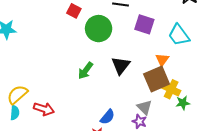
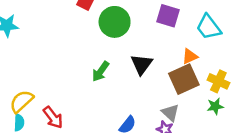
orange triangle: (162, 60) -> (190, 56), turned 32
yellow cross: (171, 89) -> (218, 81), moved
red arrow: (44, 109) -> (53, 117), turned 36

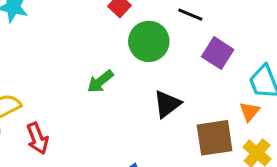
orange triangle: (190, 56) -> (250, 112), moved, turned -42
green arrow: (101, 71) -> (100, 81), moved

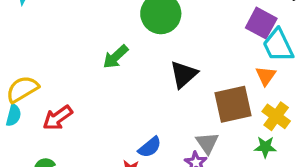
purple square: (218, 53) -> (261, 23), moved
red arrow: (38, 138) -> (58, 118), turned 80

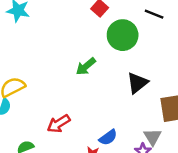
red arrow: (58, 118) -> (59, 124), moved

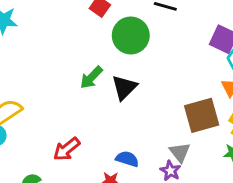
black triangle: (137, 83) -> (124, 88), moved
blue semicircle: (108, 137) -> (127, 159), turned -120

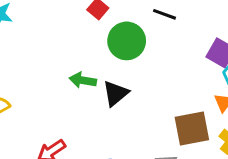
green arrow: (91, 77) -> (83, 80), turned 50

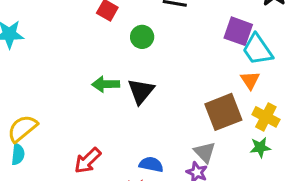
green circle: (127, 41) -> (142, 37), size x0.6

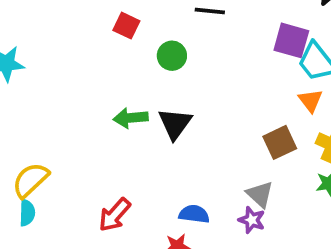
brown square: (223, 112) -> (280, 142), size x0.7

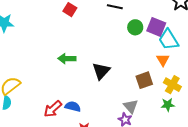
green circle: (172, 56) -> (135, 27), moved
black triangle: (175, 124) -> (101, 71), moved
blue semicircle: (194, 214) -> (73, 107), moved

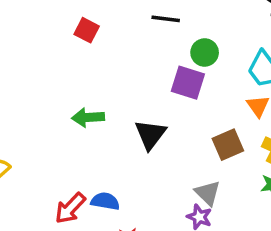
purple square: (156, 27) -> (188, 83), moved

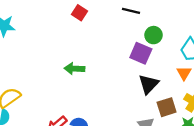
black triangle: (150, 134) -> (149, 84), moved
brown square: (228, 145) -> (167, 107), moved

